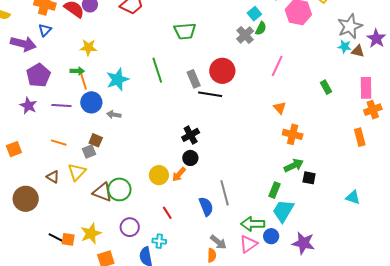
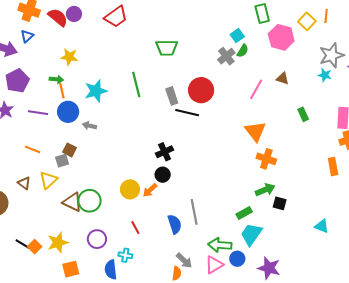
brown triangle: (358, 51) -> (283, 78), moved
orange triangle: (280, 108) -> (255, 131), size x1.6
green rectangle: (275, 190) -> (244, 213), turned 35
orange square: (68, 239) -> (35, 247), turned 32

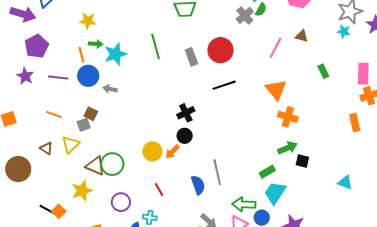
green arrow: (56, 79) -> (96, 44), moved
black line: (187, 113) -> (224, 85), moved, turned -30
yellow star: (58, 243) -> (82, 191), moved

